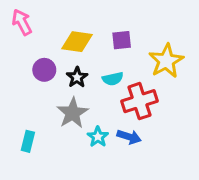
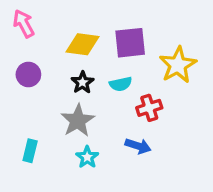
purple square: (122, 40) -> (130, 43), size x1.5
purple circle: (44, 70) -> (28, 74), moved
red cross: (139, 101) -> (149, 108), size x0.7
cyan star: (98, 137) -> (87, 157), moved

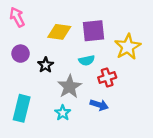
black star: (82, 82) -> (46, 65), moved
gray star: (78, 121) -> (70, 87), moved
cyan rectangle: (30, 151) -> (22, 108), size x1.6

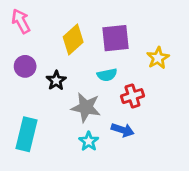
yellow diamond: (59, 32) -> (73, 40), turned -50
yellow star: (128, 47) -> (158, 58), size x0.7
gray star: (70, 87) -> (86, 107), turned -30
cyan star: (63, 113) -> (89, 141), moved

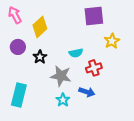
purple square: (116, 38) -> (94, 16), moved
yellow diamond: (73, 40) -> (40, 27), moved

